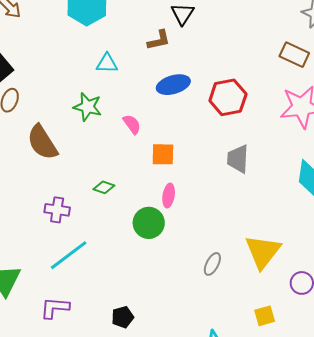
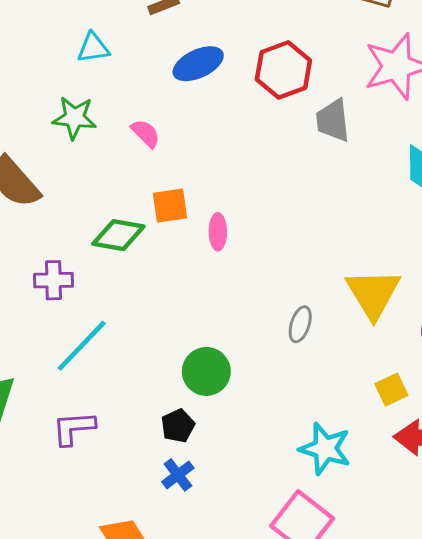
orange square: (163, 154) -> (170, 206), moved
gray trapezoid: (238, 159) -> (333, 120), moved
green diamond: (104, 187) -> (118, 235), size x1.6
green circle: (149, 223) -> (206, 371), moved

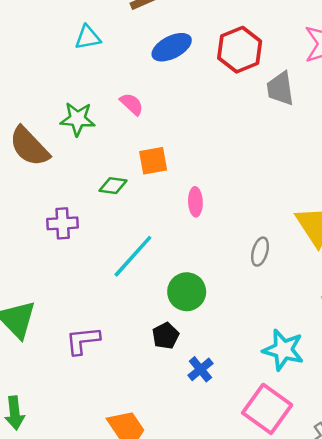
green star: (74, 118) -> (78, 119), moved
pink ellipse: (218, 232) -> (195, 202), moved
green diamond: (118, 235) -> (113, 186), size x0.7
cyan line: (82, 346) -> (133, 256), moved
blue cross: (178, 475) -> (200, 369), moved

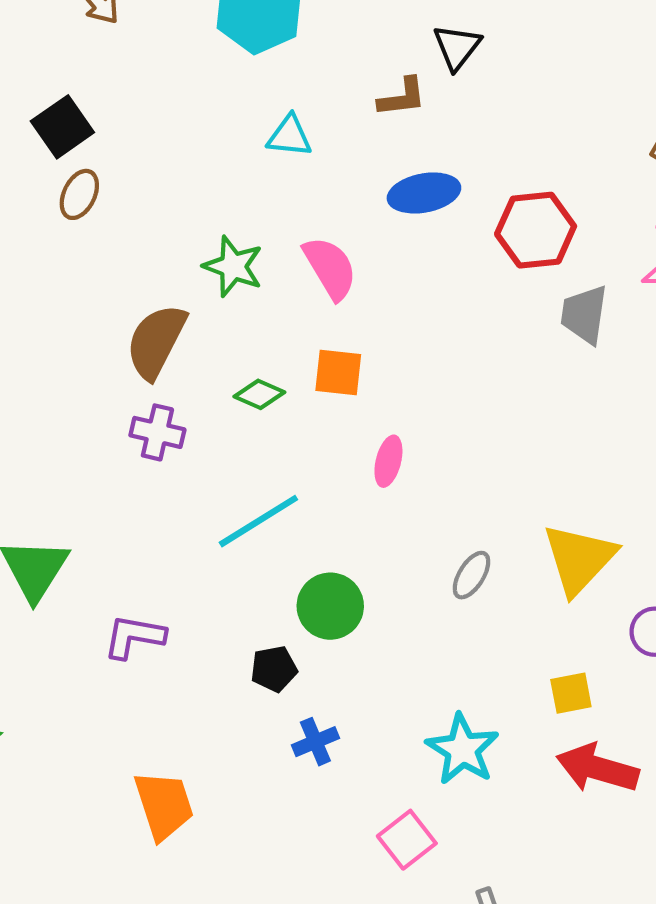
pink semicircle: (132, 104) -> (330, 268), size x1.5
brown semicircle: (29, 146) -> (156, 341), moved, turned 54
pink square: (267, 409) -> (407, 840), size x0.7

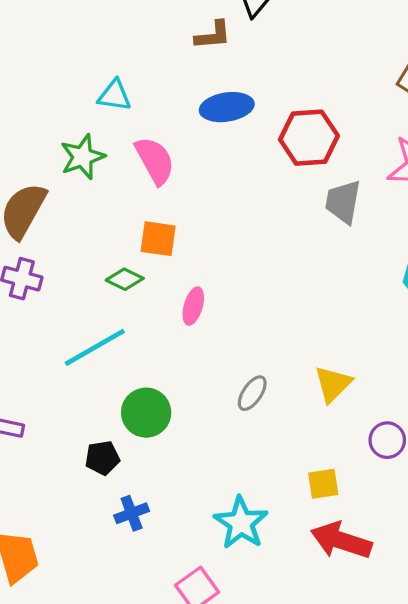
cyan triangle: (289, 136) -> (115, 95), moved
green star: (233, 266) -> (83, 157), turned 30
green diamond: (259, 394) -> (125, 279), moved
yellow triangle: (579, 559) -> (333, 384), size x0.7

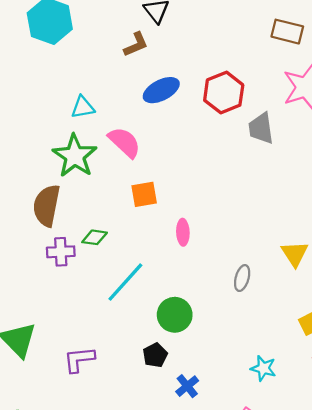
green star: (83, 157) -> (75, 156), size x1.4
green diamond: (125, 279) -> (95, 237), moved
cyan star: (241, 523) -> (263, 368), size x0.7

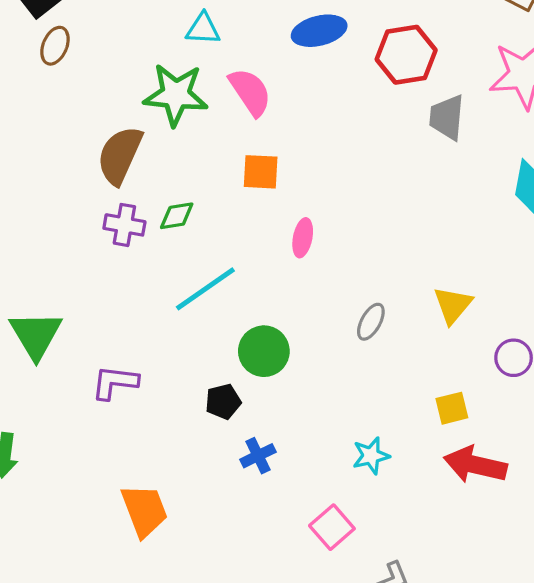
green star: (75, 156) -> (176, 95), turned 30
green diamond: (95, 237) -> (177, 216), turned -30
cyan star: (263, 368) -> (371, 456), turned 30

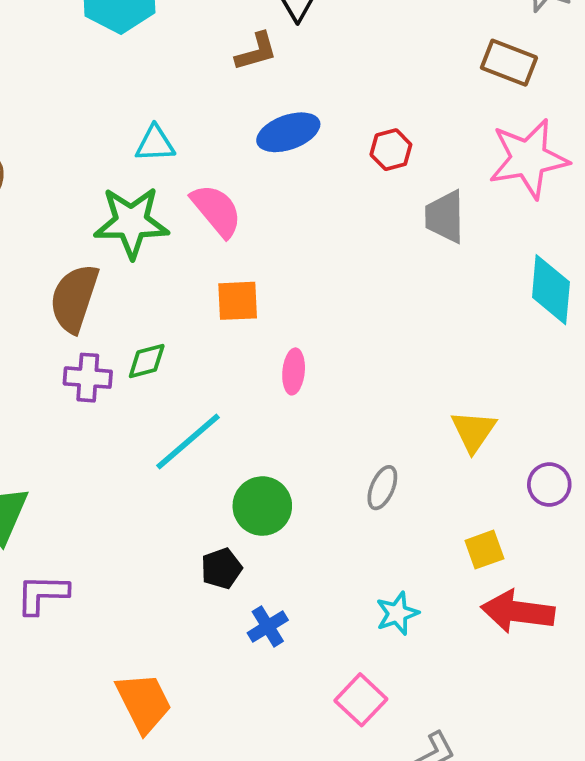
red hexagon: (406, 55) -> (391, 150), size x0.6
gray ellipse: (371, 322) -> (382, 488), moved
purple L-shape: (115, 382) -> (42, 594), moved

